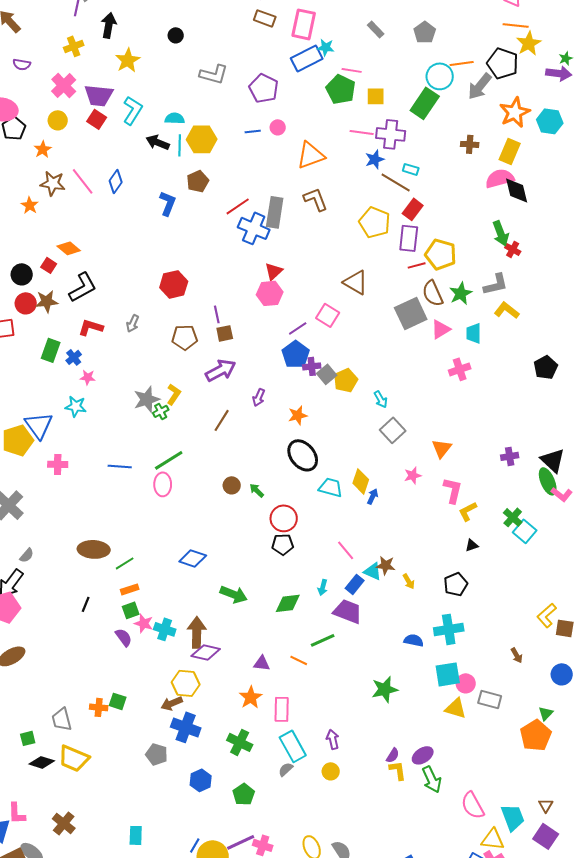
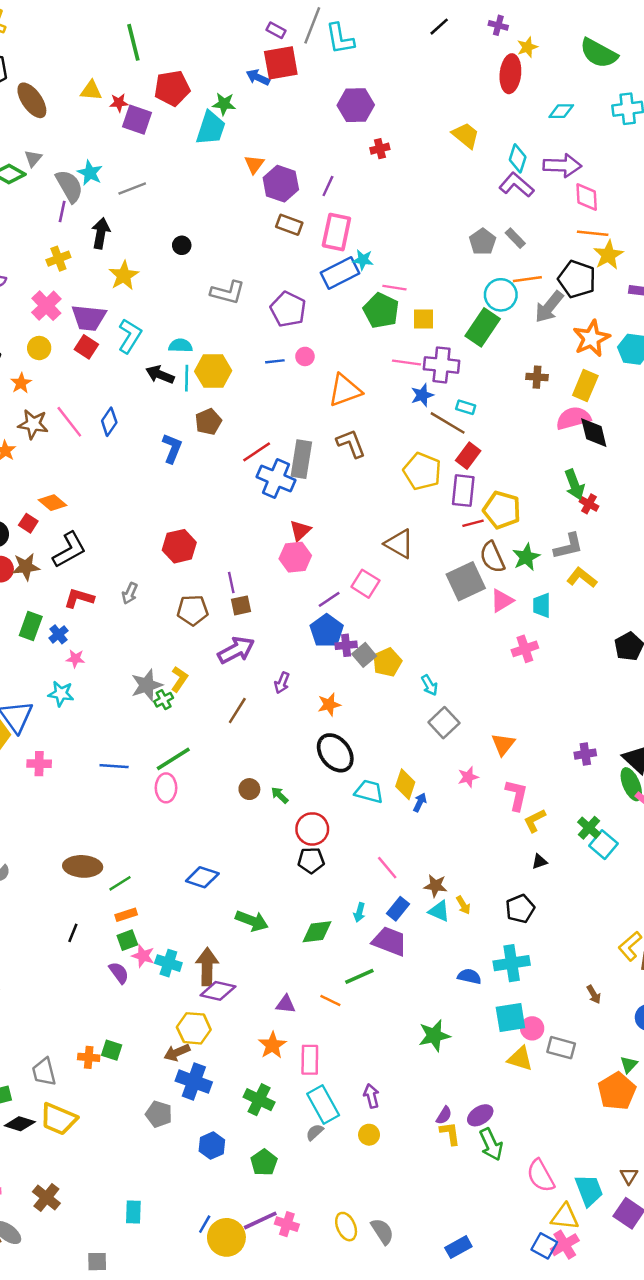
gray rectangle: (376, 29) -> (515, 238), moved
cyan triangle: (373, 571) -> (439, 911), moved

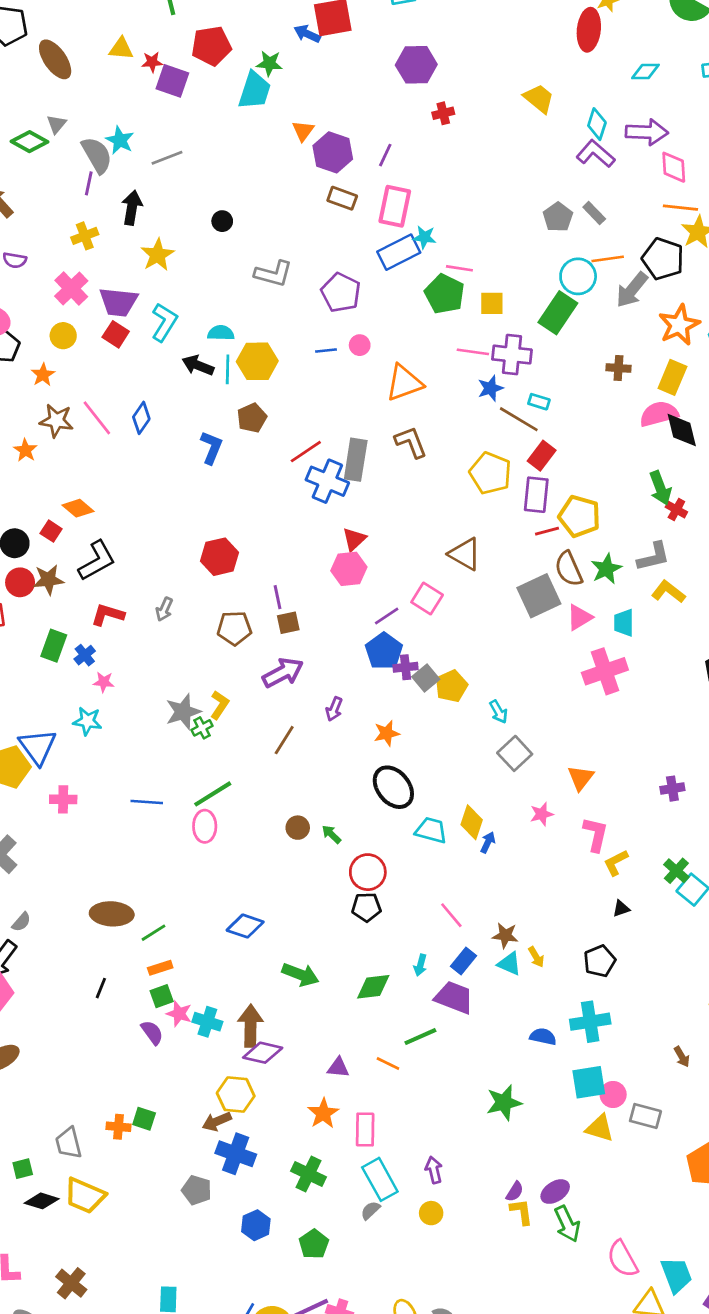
pink cross: (525, 649) -> (605, 671), size x1.5

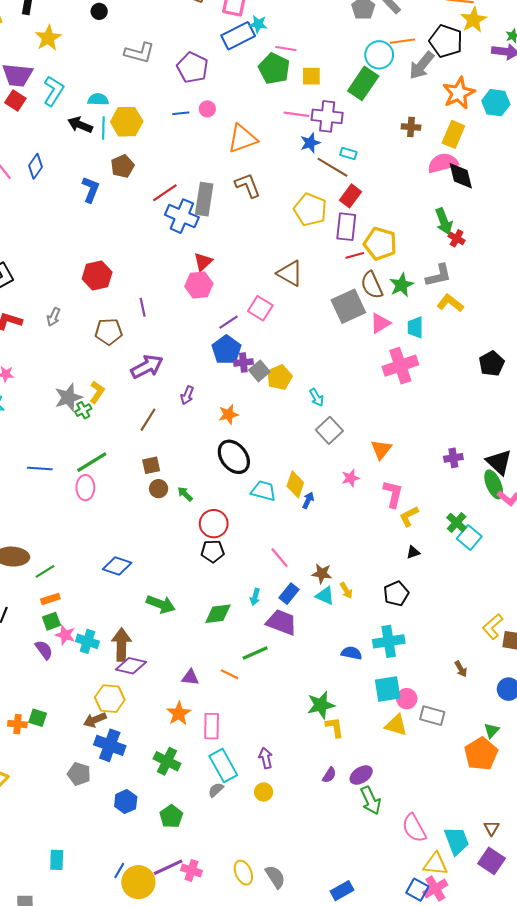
brown square: (288, 623) -> (151, 465), moved
yellow L-shape: (521, 1212) -> (335, 727), moved

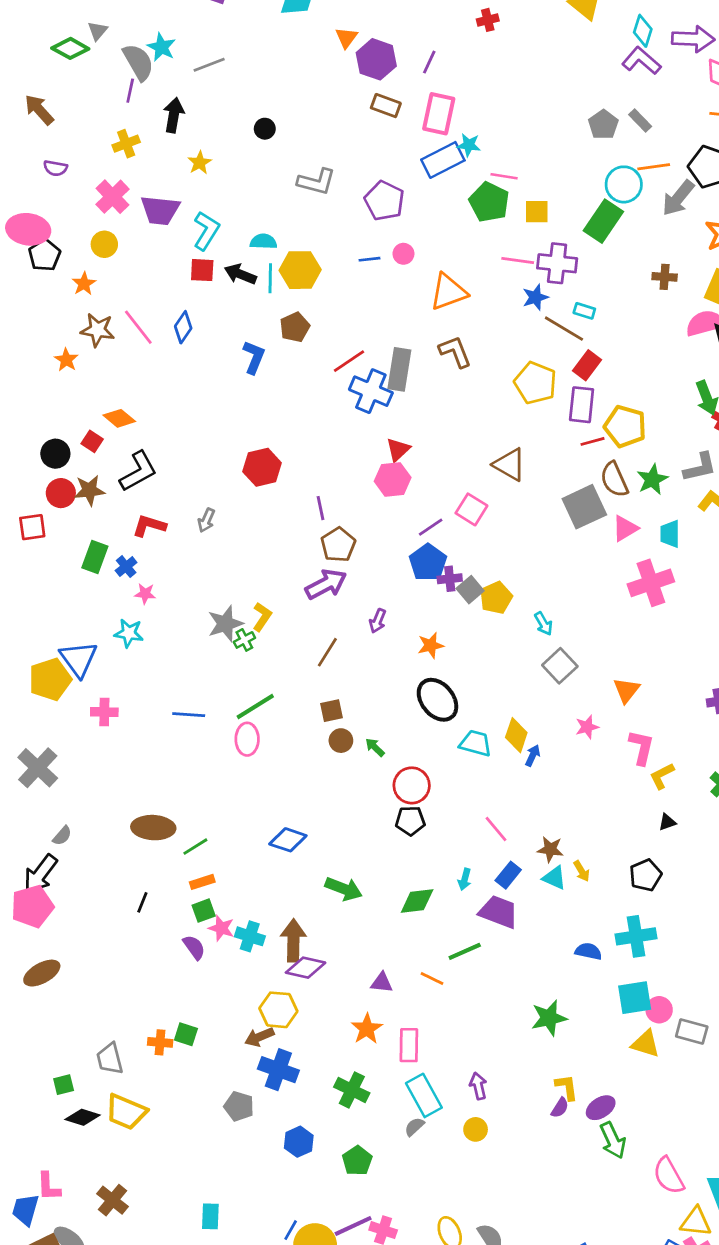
yellow star: (48, 38) -> (200, 163), size x0.7
red square: (15, 100) -> (202, 270), moved, turned -30
brown pentagon: (109, 332) -> (338, 545), moved, turned -30
yellow L-shape: (335, 727) -> (567, 1087), moved

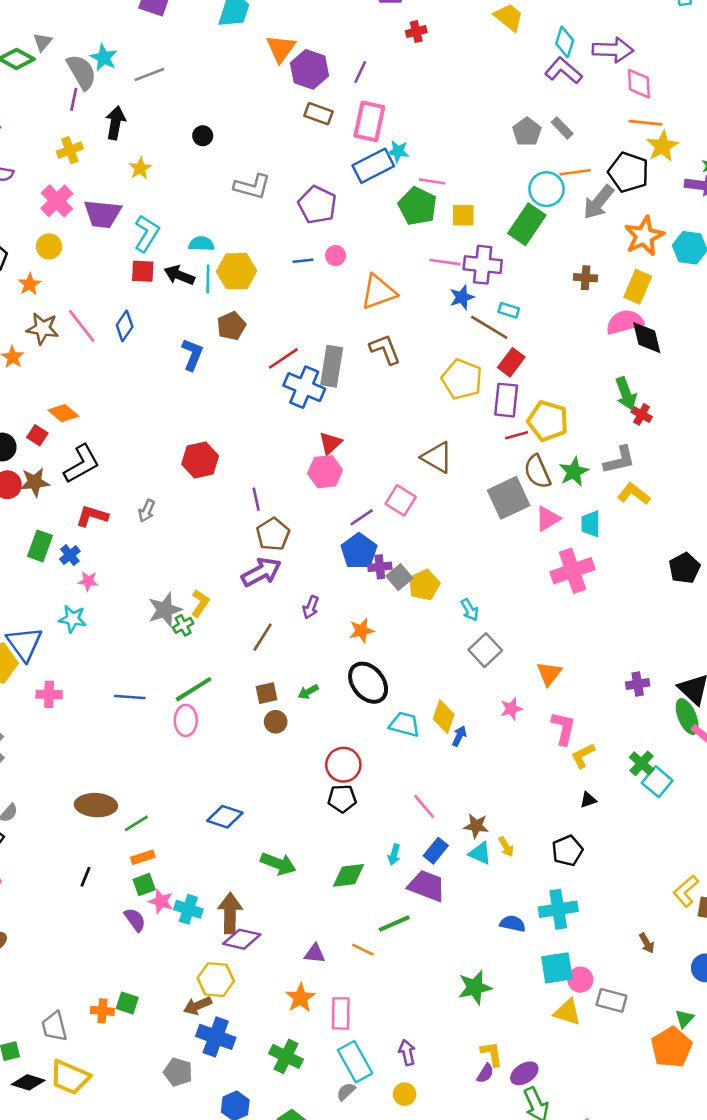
orange triangle: (346, 38) -> (281, 49), size x1.4
green arrow: (375, 747) -> (308, 692), moved, turned -72

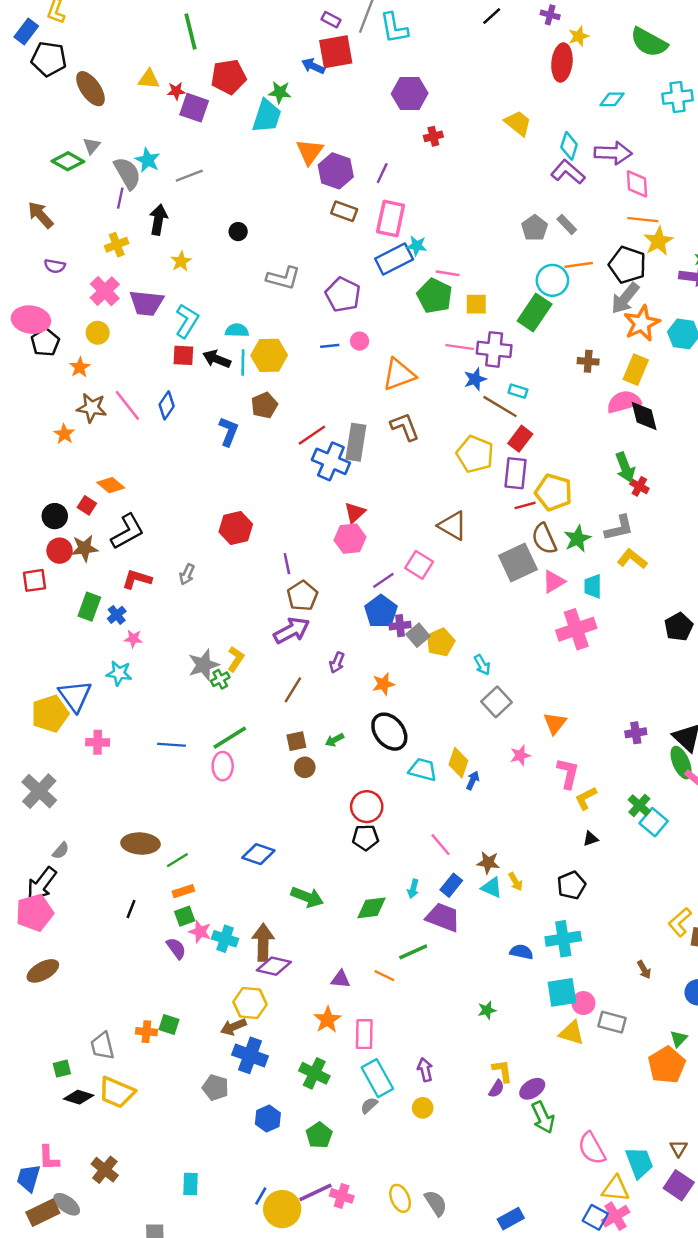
gray arrow: (599, 202) -> (625, 298), moved
green star: (475, 987) -> (487, 1010), size x0.6

